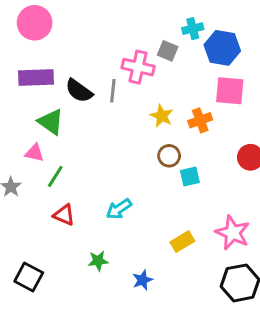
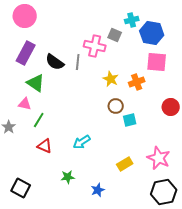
purple rectangle: (36, 77) -> (26, 53), turned -60

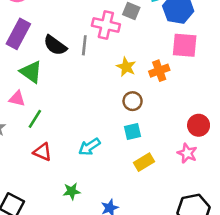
red circle: (171, 107) -> (199, 125), moved
cyan square: (130, 120) -> (133, 132), moved
pink star: (159, 158) -> (187, 153), moved, size x0.7
yellow rectangle: (125, 164) -> (144, 162), moved

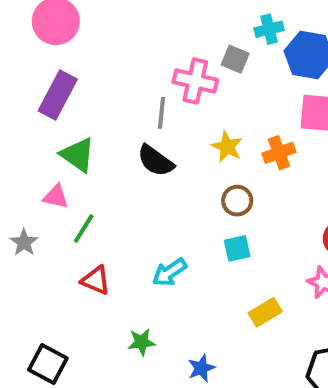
black semicircle: (55, 45) -> (155, 161), moved
yellow rectangle: (144, 162) -> (265, 312), moved

